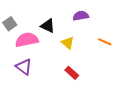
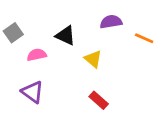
pink semicircle: (27, 40) -> (37, 55), size x0.6
orange line: (105, 42) -> (144, 38), moved

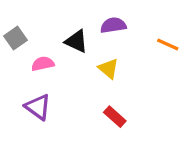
purple semicircle: (111, 22) -> (113, 25), moved

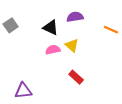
pink semicircle: (43, 64) -> (53, 50), moved
purple triangle: (38, 107) -> (23, 91), moved, turned -42

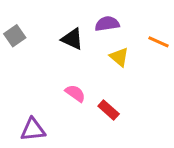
yellow triangle: (72, 45) -> (119, 57), moved
pink semicircle: (53, 50) -> (75, 93), moved, turned 48

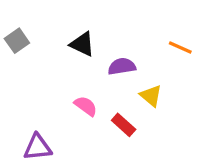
purple semicircle: (107, 24) -> (122, 66), moved
yellow triangle: (119, 57) -> (151, 96), moved

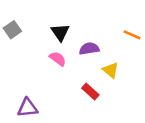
black triangle: (82, 44) -> (60, 32), turned 30
pink semicircle: (86, 106) -> (58, 59), moved

